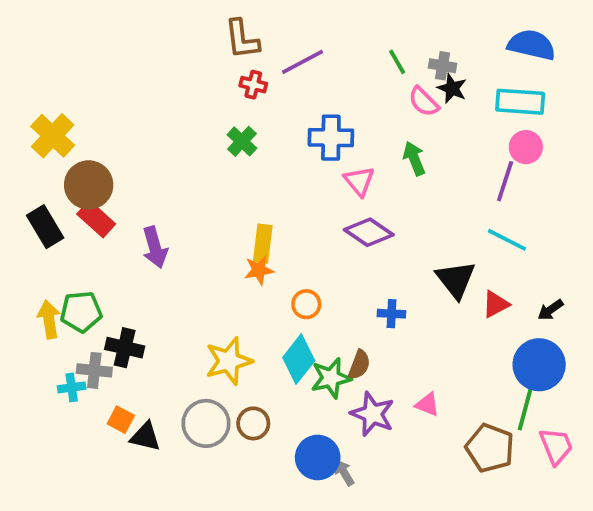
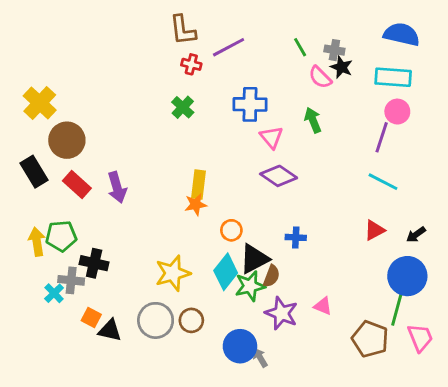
red rectangle: (96, 219) -> (77, 185), moved
black triangle: (456, 280) -> (254, 259), moved, turned 40
cyan cross: (72, 387) -> (54, 293), turned -36

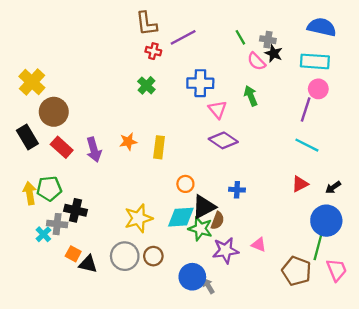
orange star: (196, 205) -> (128, 142), moved
cyan diamond: (226, 272) -> (181, 217), turned 48
green star: (250, 286) -> (200, 229), turned 30
purple star: (281, 313) -> (226, 250), turned -30

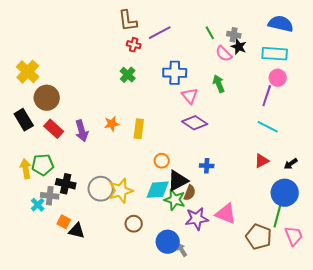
pink triangle: (259, 245) -> (226, 214), size x1.6
gray circle: (125, 256) -> (101, 189), moved

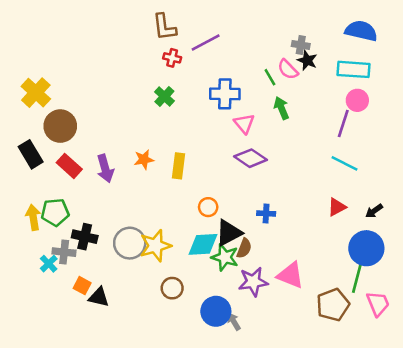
green line: (210, 33) -> (270, 77), moved
brown pentagon: (259, 237) -> (333, 305), turned 30

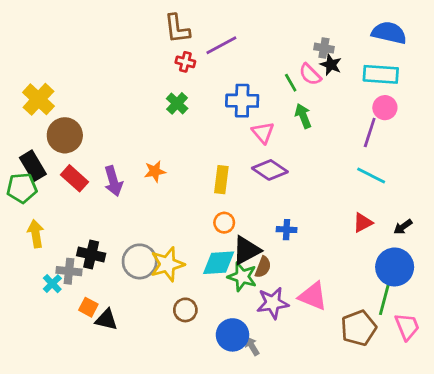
yellow rectangle: (179, 166) -> (221, 180), moved
green pentagon: (55, 212) -> (22, 188), moved

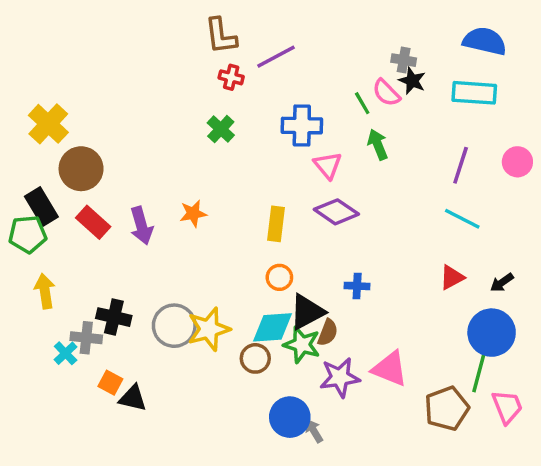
pink circle: (385, 108) -> (517, 162), moved
brown circle: (185, 310) -> (255, 358), moved

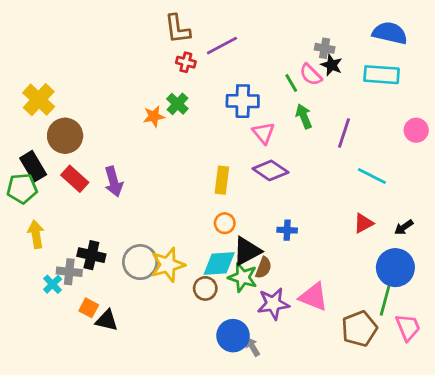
purple line: (461, 165) -> (344, 133), moved
orange star: (193, 214) -> (154, 116), moved

